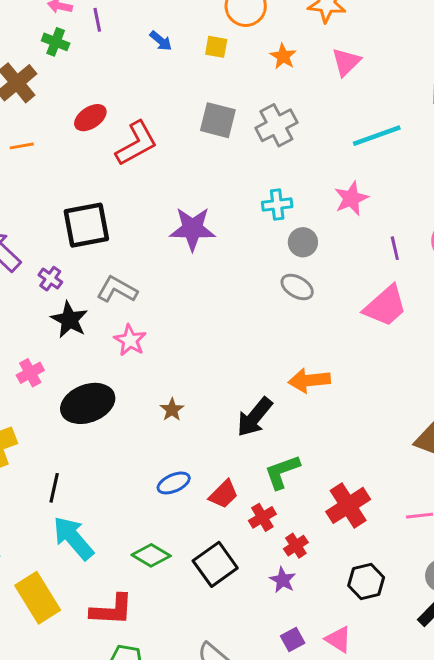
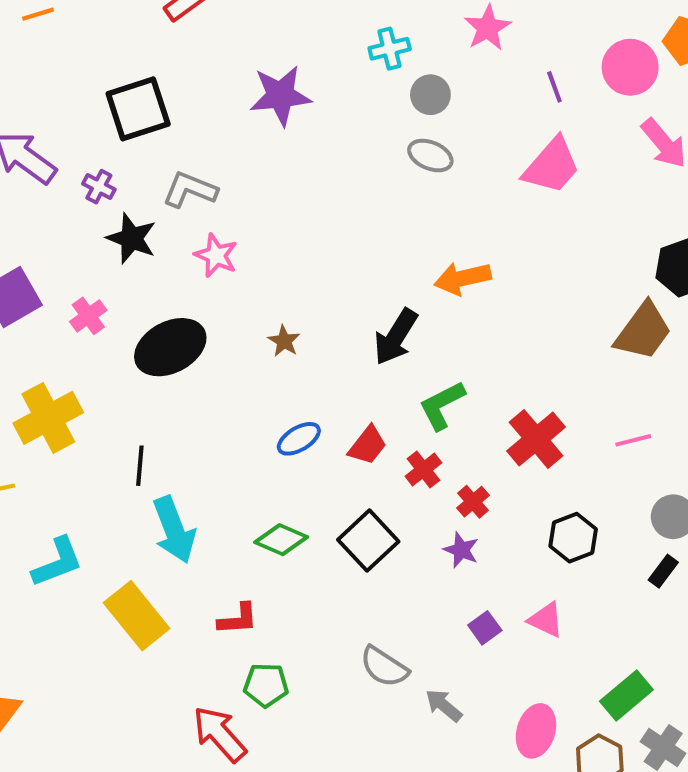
cyan arrow: (73, 538) -> (174, 530), turned -153
red L-shape: (112, 610) -> (238, 619), size x0.7

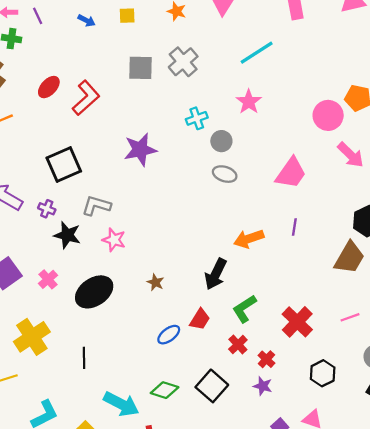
purple line: (554, 87) -> (294, 227), moved, turned 35
red trapezoid: (368, 445) -> (200, 319), moved
cyan arrow: (174, 530) -> (121, 404), moved, turned -36

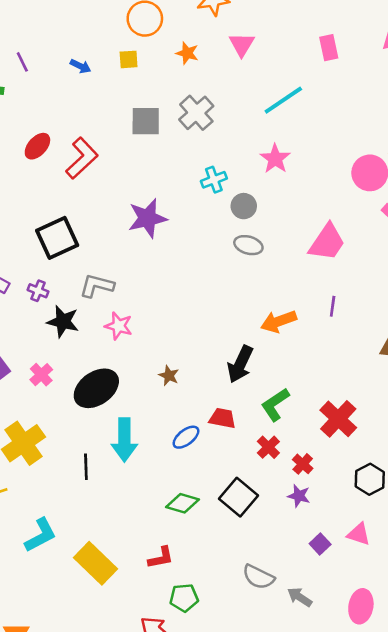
red trapezoid: (200, 319) -> (222, 418), turned -110
cyan arrow: (121, 404) -> (124, 440), moved, turned 64

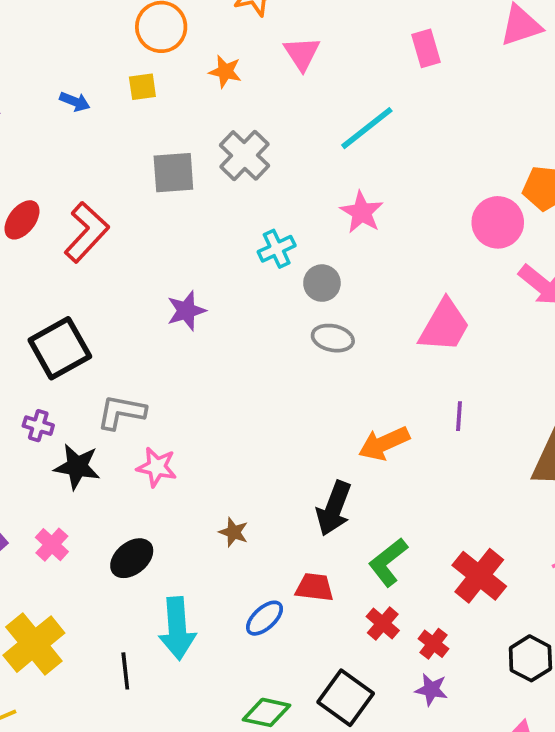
purple star: (147, 218) -> (186, 311), size x0.7
black ellipse: (96, 388) -> (132, 558), size x0.7

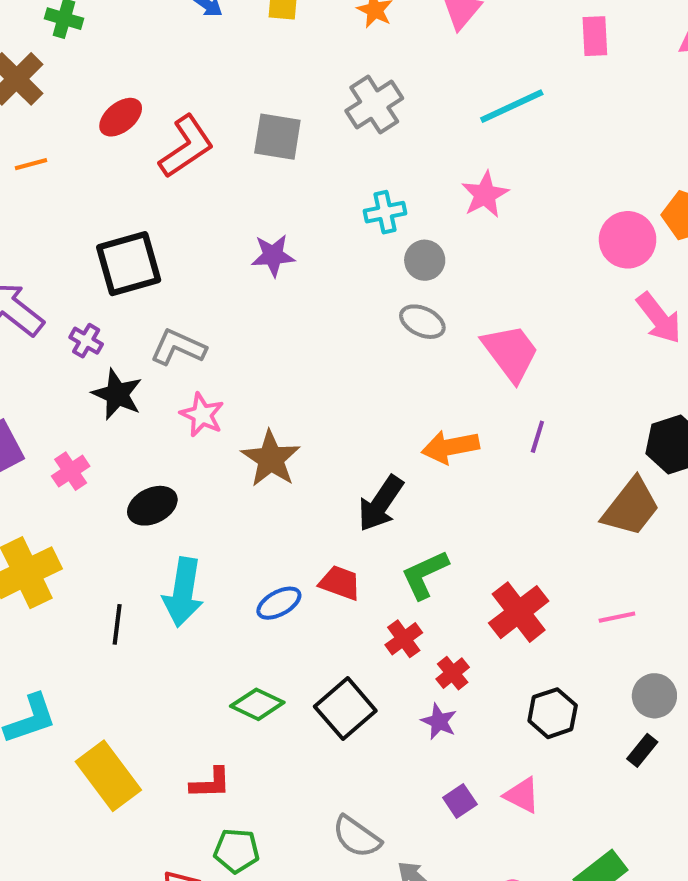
gray square: (173, 173) -> (277, 137), moved
pink trapezoid: (444, 326) -> (511, 353), moved, turned -80
brown star: (234, 532) -> (271, 459), moved, size x1.8

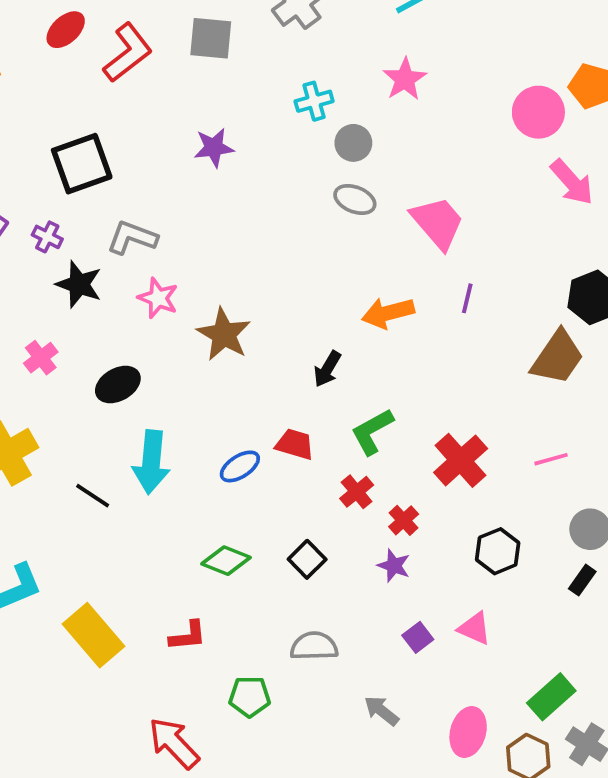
black arrow: (381, 504) -> (327, 369), size x0.7
black line: (117, 624) -> (93, 496), turned -60
black square: (345, 709) -> (307, 559), size x0.7
gray semicircle: (357, 837) -> (314, 646), moved, turned 147
green pentagon: (237, 851) -> (250, 697), moved

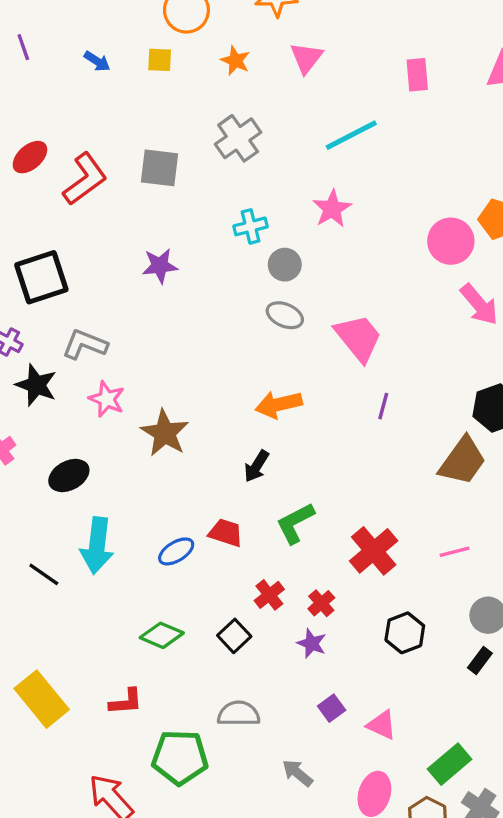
orange arrow: (388, 313) -> (279, 404), moved
red cross: (357, 492) -> (269, 595), moved
pink triangle: (474, 628) -> (382, 725), moved
green pentagon: (250, 697) -> (180, 757), size x1.5

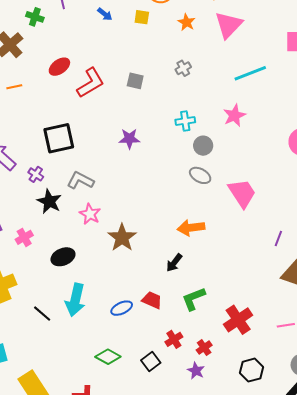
pink triangle: (306, 58) -> (229, 25), size x1.4
gray cross: (238, 138) -> (183, 68), size x0.6
gray square: (160, 168) -> (135, 81), size x0.7
purple line: (383, 406) -> (278, 238), moved

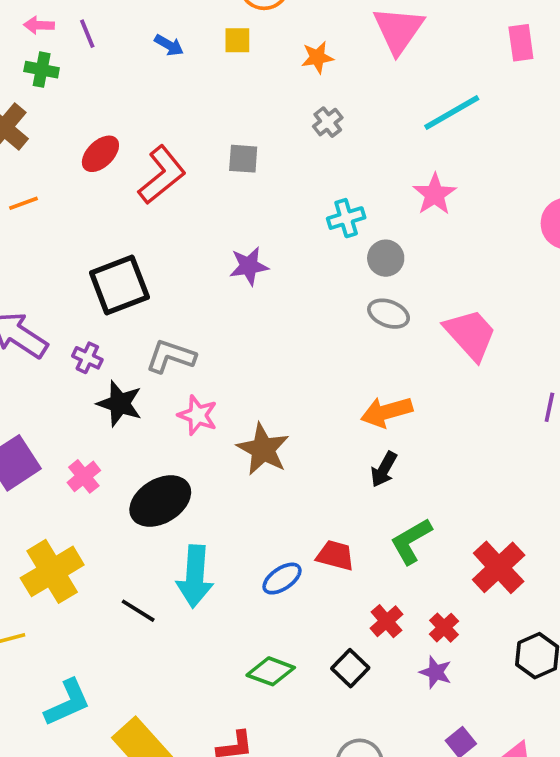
orange star: (187, 22) -> (317, 57), moved, turned -30
black ellipse: (63, 257) -> (160, 501), size x1.4
black arrow: (174, 263) -> (384, 469), moved

